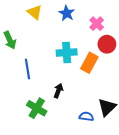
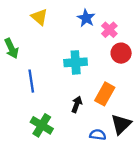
blue star: (67, 13) -> (86, 18), moved
orange rectangle: (89, 63) -> (105, 94), moved
black arrow: (58, 91) -> (77, 104), moved

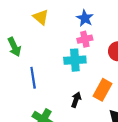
pink cross: (109, 30) -> (85, 39), moved, turned 32

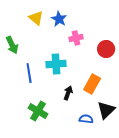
blue star: (85, 18) -> (59, 19), moved
cyan cross: (75, 60) -> (56, 64), moved

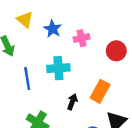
yellow triangle: (36, 18) -> (25, 20), moved
blue star: (59, 19) -> (53, 29), moved

